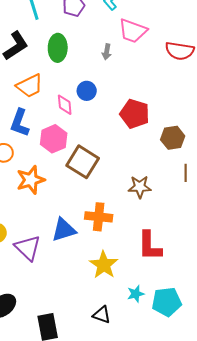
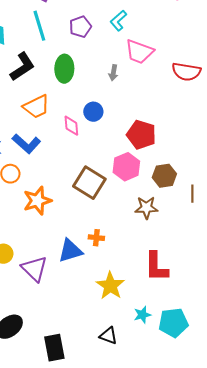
blue L-shape: (20, 123) -> (26, 144), turned -68
brown hexagon: (173, 138) -> (164, 176), moved
pink hexagon: (54, 139) -> (126, 167), moved
orange cross: (99, 217) -> (96, 238), moved, size x0.6

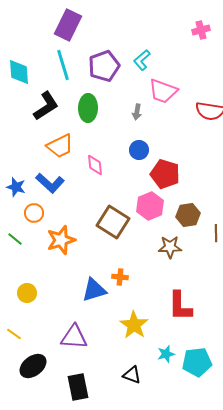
purple pentagon: (80, 27) -> (104, 66), size x1.4
blue circle: (93, 112) -> (139, 150), moved
purple triangle: (34, 269) -> (74, 337), moved, turned -40

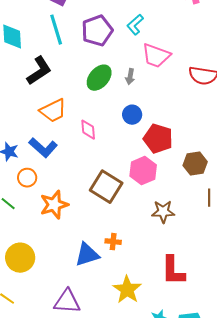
green ellipse: (88, 108) -> (99, 78), moved, turned 40
brown hexagon: (188, 215) -> (195, 164), moved
yellow circle: (27, 293) -> (20, 258), size x1.5

